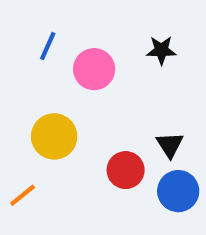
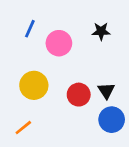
red circle: (126, 170) -> (79, 95), moved
orange line: (23, 195) -> (23, 128), moved

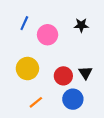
blue circle: (112, 120) -> (73, 99), moved
orange line: (23, 128) -> (36, 102), moved

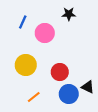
black star: (81, 25) -> (69, 14), moved
black triangle: (86, 73) -> (88, 87), moved, turned -32

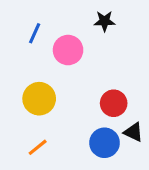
red circle: (60, 72) -> (114, 103), moved
orange line: (34, 97) -> (38, 147), moved

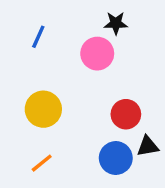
pink circle: (68, 50) -> (97, 54), moved
black triangle: (133, 132) -> (148, 146), turned -35

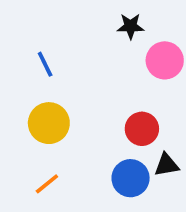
blue line: (38, 37) -> (45, 64), moved, turned -50
pink circle: (97, 54) -> (165, 60), moved

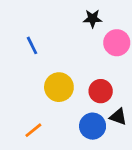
yellow circle: (49, 123) -> (59, 87), moved
black triangle: (167, 165) -> (118, 117), turned 30

